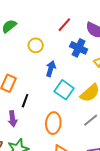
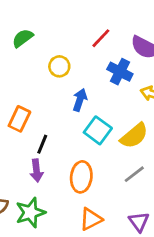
purple arrow: (13, 119) -> (36, 171), moved

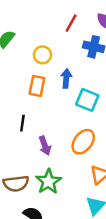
orange rectangle: (19, 119) -> (37, 86), moved
black line: (42, 144) -> (22, 123), moved
orange ellipse: (81, 177) -> (83, 142), turned 45

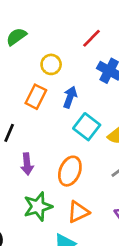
orange ellipse: (83, 142) -> (70, 171), turned -30
green star: (48, 182) -> (38, 207), moved

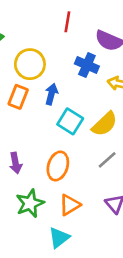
red line: (91, 38) -> (67, 22), moved, turned -30
yellow circle: (51, 64) -> (30, 64), size x1.5

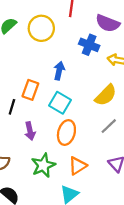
yellow circle: (30, 64) -> (41, 28), moved
orange rectangle: (18, 97) -> (30, 90), moved
cyan square: (70, 121) -> (60, 103), moved

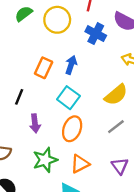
blue cross: (89, 45) -> (96, 34), moved
orange rectangle: (30, 90) -> (44, 68), moved

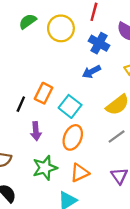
blue arrow: (71, 65) -> (91, 72), moved, turned -138
orange rectangle: (44, 68) -> (44, 93), moved

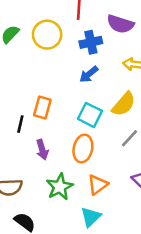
blue cross: (99, 43) -> (91, 42), turned -30
cyan square: (70, 106) -> (90, 115), moved

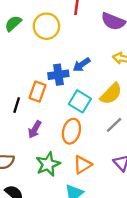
blue cross: (91, 42) -> (58, 75), moved
purple arrow: (42, 150) -> (35, 130), turned 42

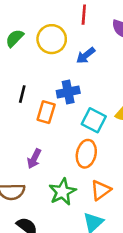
blue arrow: (82, 65) -> (86, 55), moved
black line: (17, 105) -> (22, 94), moved
purple arrow: (35, 130) -> (34, 159), moved

